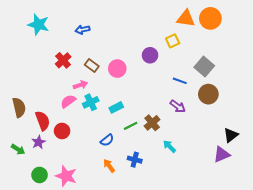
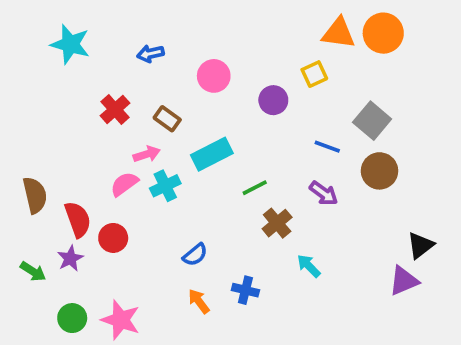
pink circle: (117, 69) -> (214, 76), moved
cyan rectangle: (116, 107) -> (212, 154), moved, size x1.5
green line: (131, 126) -> (255, 188), moved

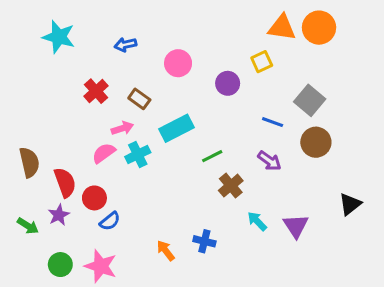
blue semicircle: (195, 255) -> (110, 221), moved
purple triangle: (404, 281) -> (296, 226), moved, turned -40

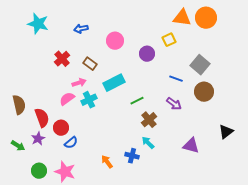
cyan arrow: (257, 221) -> (148, 143), moved
purple triangle: (296, 226) -> (191, 146), turned -42

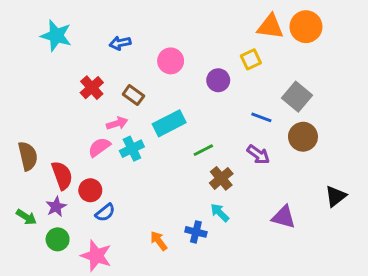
green circle: (39, 171) -> (58, 239), moved

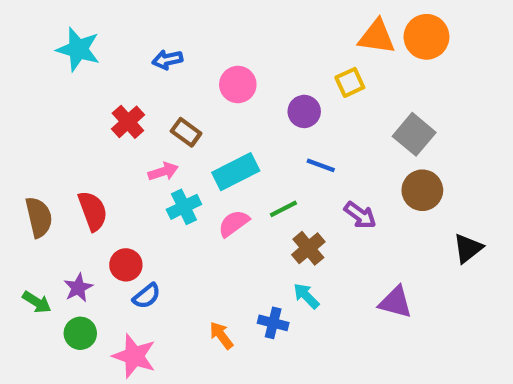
blue line: (261, 117) -> (321, 165), moved
pink semicircle: (99, 147) -> (234, 223), moved
red semicircle: (62, 175) -> (93, 211), moved
black triangle: (336, 196) -> (468, 248), moved

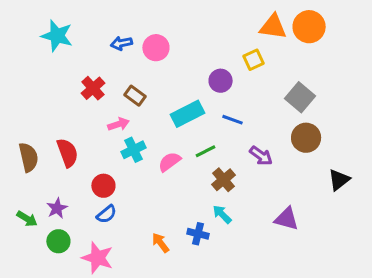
pink circle: (238, 85) -> (156, 48), moved
cyan rectangle: (236, 172) -> (188, 114), moved
red circle: (126, 265) -> (103, 186), moved

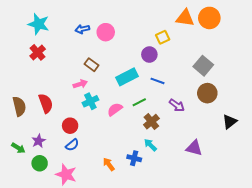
yellow square: (254, 60) -> (163, 37), moved
red cross: (93, 88) -> (38, 52), moved

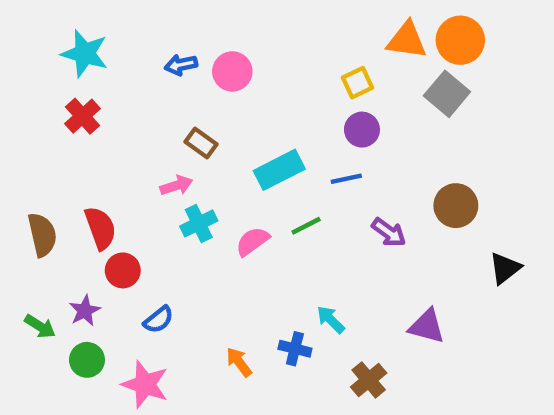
purple circle: (149, 55) -> (362, 130), moved
gray square: (203, 66) -> (447, 94), moved
blue line: (158, 81) -> (346, 179), turned -32
brown cross: (151, 122) -> (369, 380), moved
red circle: (70, 126) -> (123, 270), moved

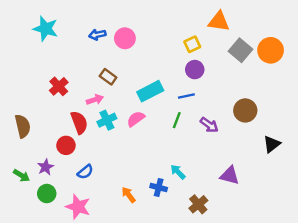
orange circle: (460, 40) -> (271, 50), moved
red cross: (83, 116) -> (59, 86), moved
green line: (306, 226) -> (177, 120), moved, turned -42
red semicircle: (100, 228) -> (79, 123), moved
pink semicircle: (252, 241) -> (136, 119), moved

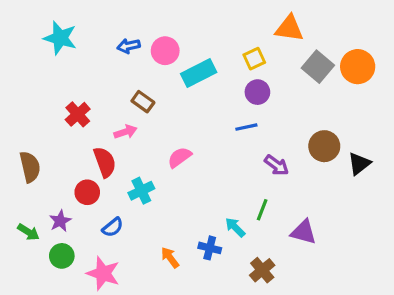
cyan rectangle: (150, 91) -> (199, 73), moved
cyan cross: (107, 120) -> (141, 191), moved
green line: (177, 120) -> (262, 210), moved
black triangle: (272, 144) -> (359, 164), moved

